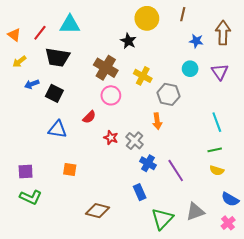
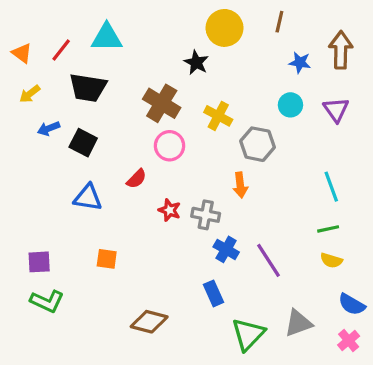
gray cross: (135, 141) -> (206, 215), turned -30

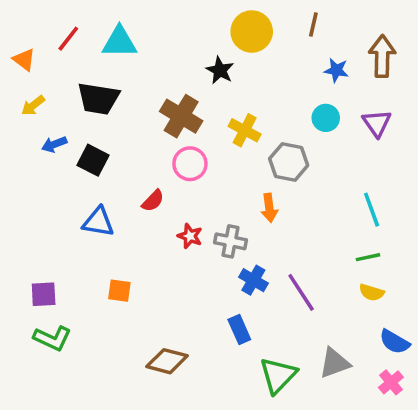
red line: (61, 50) -> (68, 39), moved

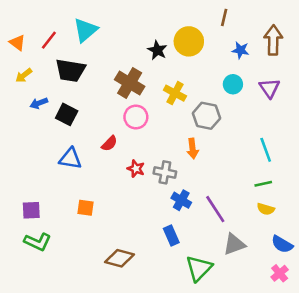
yellow circle: (252, 32) -> (189, 41), moved
red line: (68, 39) -> (49, 40), moved
cyan triangle: (119, 42) -> (85, 30), turned -40
gray triangle: (335, 363) -> (234, 244), moved

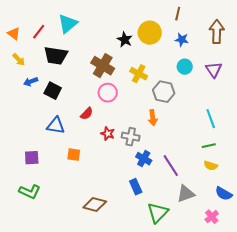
blue star: (241, 50) -> (182, 40), moved
yellow arrow: (24, 75) -> (19, 60), turned -96
orange square: (85, 208) -> (74, 155), moved
purple square: (31, 210) -> (32, 158), moved
pink cross: (280, 273) -> (212, 217), moved

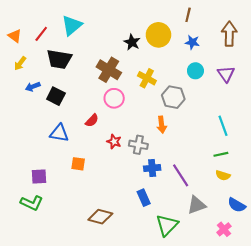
yellow arrow: (19, 60) -> (20, 63), turned 80
purple square: (32, 158) -> (39, 176), moved
blue cross: (144, 159) -> (152, 168), turned -35

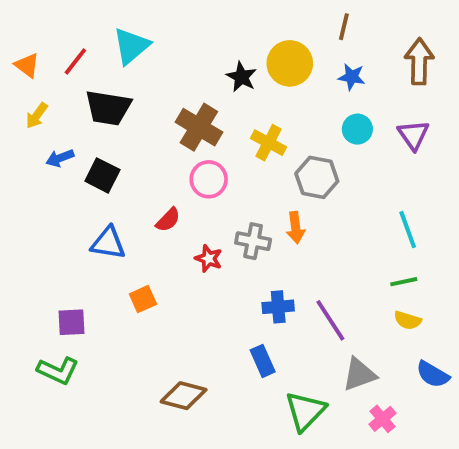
gray cross: (138, 145) -> (253, 241), moved
orange square: (78, 164) -> (143, 299), turned -32
pink cross: (224, 229) -> (382, 419), moved

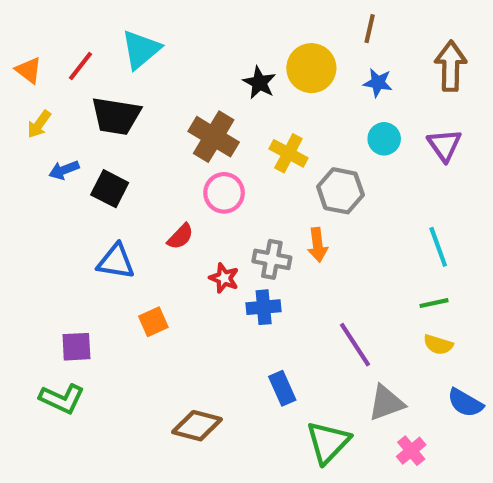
blue cross: (278, 307) -> (264, 307), moved

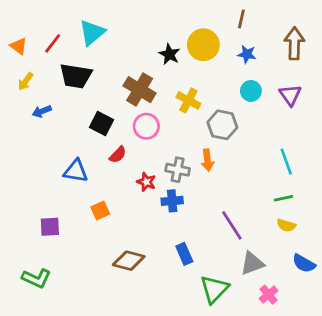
black square: (110, 189) -> (102, 124), moved
green L-shape: (62, 399) -> (36, 278), moved
brown diamond: (197, 426) -> (129, 261), moved

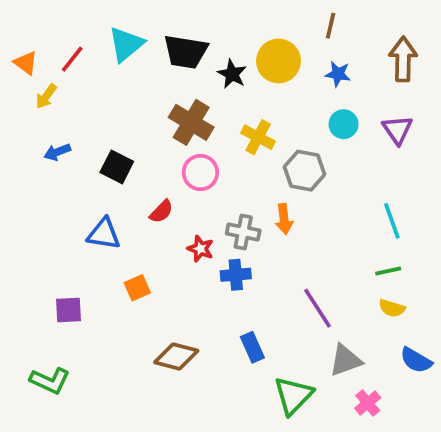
black trapezoid: (76, 76) -> (186, 52), moved
yellow arrow: (25, 81) -> (46, 96), moved
black square: (102, 124) -> (117, 167), moved

